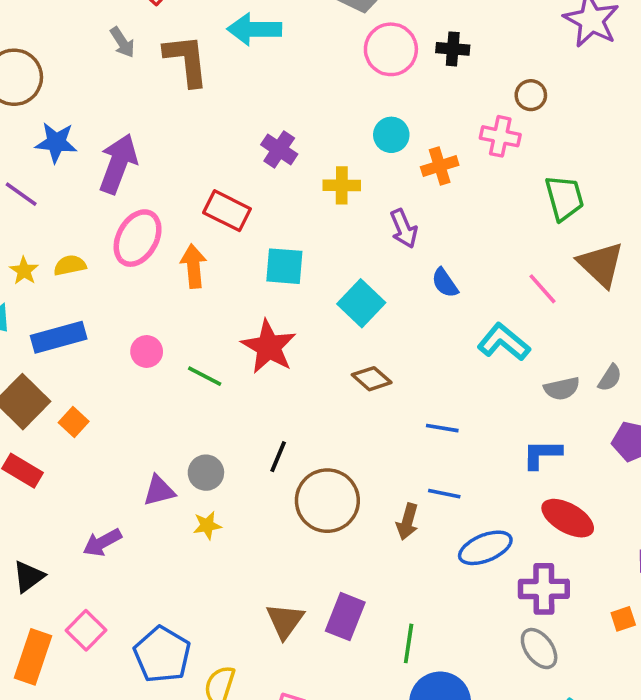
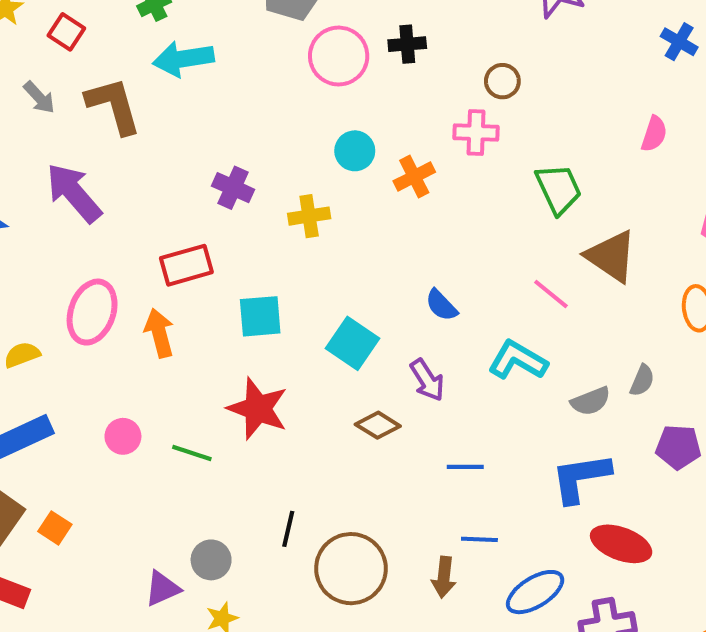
purple arrow: (118, 164) -> (74, 193), moved, turned -52
red rectangle: (227, 211) -> (186, 265), turned -33
purple arrow: (404, 229) -> (427, 380), moved
blue L-shape: (542, 454) -> (581, 478), size x1.4

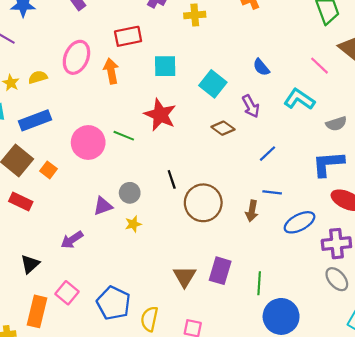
pink circle: (123, 436) -> (88, 142), moved, size x1.8
blue line: (465, 467) -> (267, 154), turned -48
black line: (288, 529) -> (172, 179), turned -36

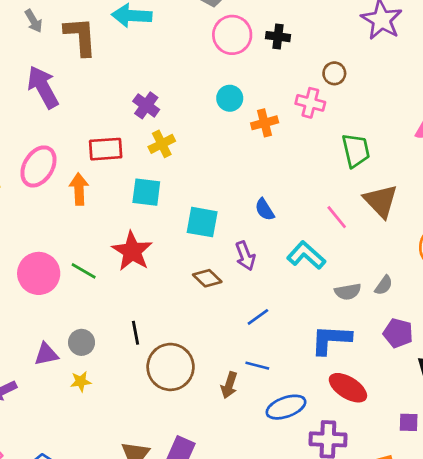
yellow cross: (195, 15) -> (162, 144), moved, turned -30
cyan square: (213, 84) -> (202, 222), turned -36

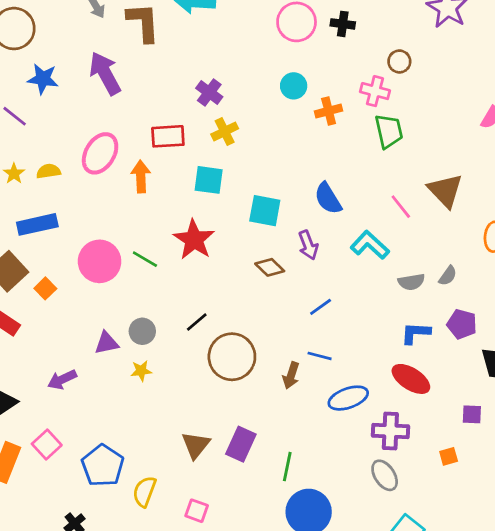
green trapezoid: (356, 150) -> (389, 131), moved
blue semicircle: (265, 209) -> (328, 198), size x1.4
black line: (136, 333) -> (197, 322), turned 60
blue L-shape: (331, 340) -> (416, 333), moved, size x0.7

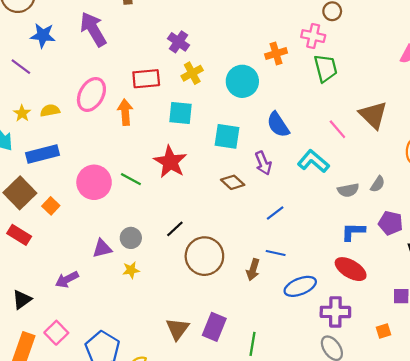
cyan circle: (294, 86) -> (242, 81), moved, size x1.5

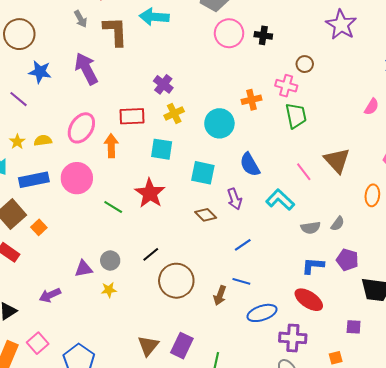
pink circle: (94, 182) -> (77, 178), moved

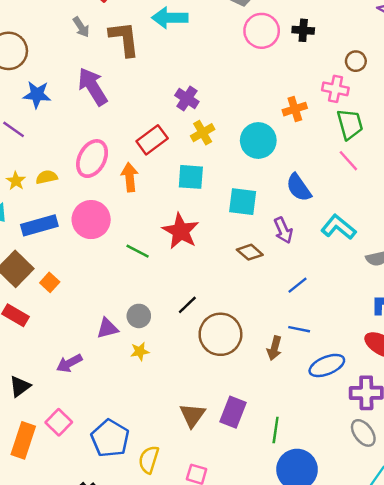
red rectangle: (132, 116) -> (152, 140), turned -30
pink line: (304, 172) -> (348, 161), moved

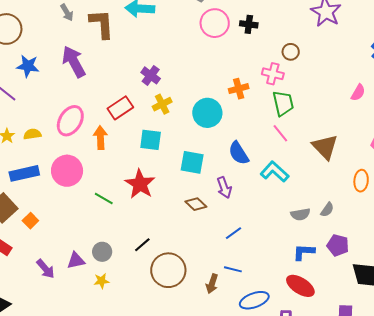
cyan L-shape: (338, 227) -> (275, 172), moved
purple arrow: (69, 363) -> (46, 269), moved, turned -105

